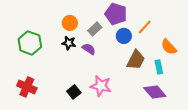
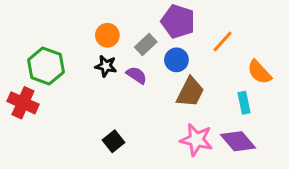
blue circle: (124, 36) -> (176, 60), moved
brown trapezoid: (136, 60) -> (190, 92), moved
pink star: (101, 86) -> (196, 140), moved
red cross: (27, 87) -> (23, 103), moved

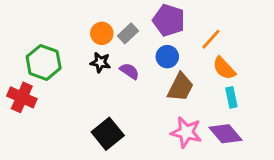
gray rectangle: (146, 44) -> (128, 33), moved
orange semicircle: (259, 72) -> (224, 68), moved
black square: (114, 141) -> (108, 134), size x1.5

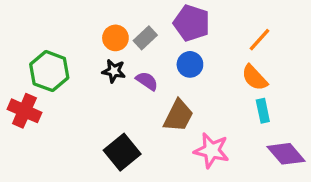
orange line: (211, 39) -> (259, 40), moved
brown trapezoid: (180, 87) -> (178, 116), moved
purple diamond: (225, 134) -> (286, 154), moved

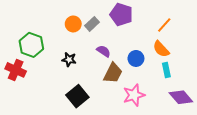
blue circle: (190, 64) -> (136, 58), moved
black star: (114, 71) -> (69, 60), moved
purple semicircle: (147, 81) -> (104, 51), moved
pink star: (211, 150) -> (134, 95), turned -30

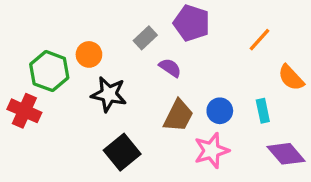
orange circle: (73, 24) -> (89, 54), moved
orange semicircle: (161, 49) -> (291, 78), moved
purple semicircle: (104, 51) -> (170, 68), moved
blue circle: (136, 58) -> (220, 111), moved
black star: (69, 60) -> (109, 94), size x1.5

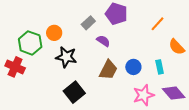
pink star: (212, 151) -> (143, 95), moved

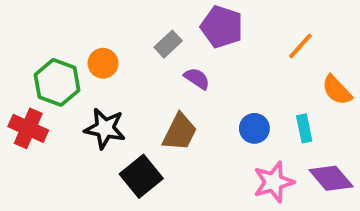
black star: (66, 57) -> (105, 128), moved
brown trapezoid: (108, 70) -> (180, 132), moved

